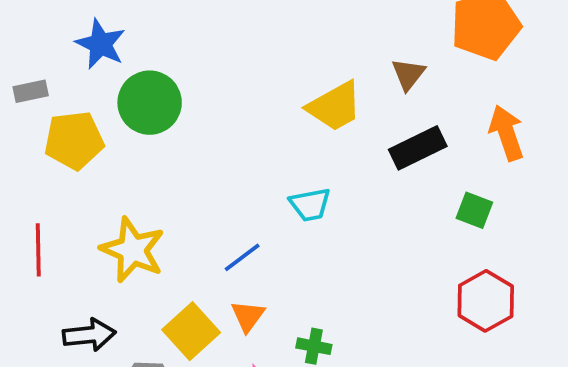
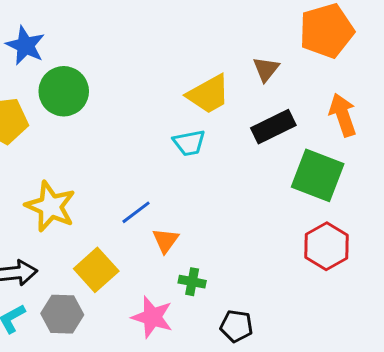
cyan trapezoid: (310, 205) -> (189, 143), moved
green square: (474, 210) -> (318, 175), size x1.8
orange triangle: (248, 316) -> (166, 240), moved

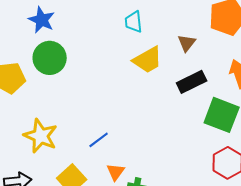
blue star: (25, 46) -> (42, 20), moved
cyan trapezoid: (189, 143) -> (134, 22), moved, turned 95
orange triangle: (166, 240) -> (116, 172), moved

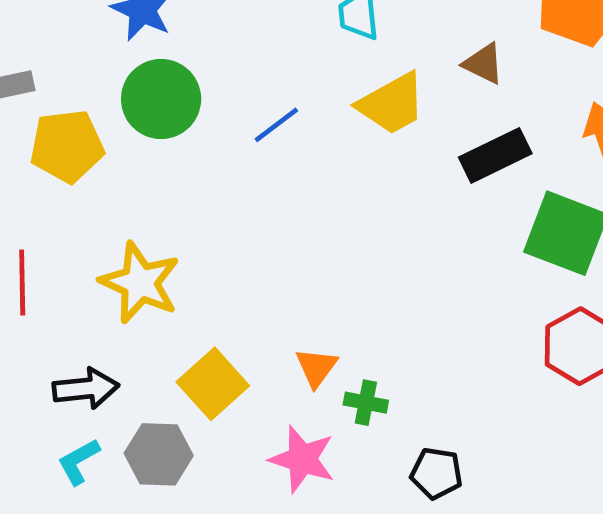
brown triangle: (187, 43) -> (484, 64), turned -42
blue line: (99, 140) -> (276, 125), moved

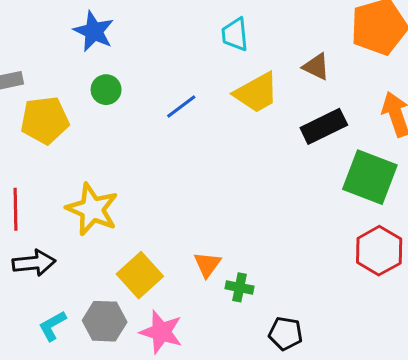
green circle: (161, 99) -> (106, 90), size x0.6
black arrow: (86, 389) -> (34, 263), moved
pink star: (302, 459) -> (161, 332), moved

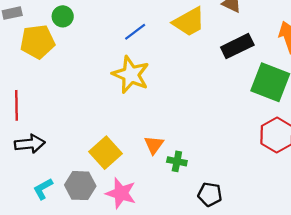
green circle: (106, 90) -> (63, 16), moved
yellow star: (92, 209) -> (131, 75), moved

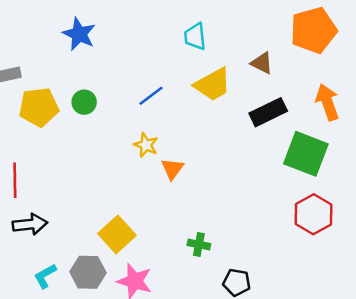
green circle: (63, 16) -> (84, 102), moved
yellow star: (131, 75) -> (146, 145), size x0.6
orange triangle: (154, 145) -> (172, 169), moved

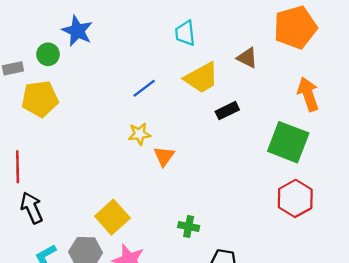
green circle: (84, 102) -> (48, 54), moved
black rectangle: (268, 112) -> (227, 111), moved, size x0.7
yellow star: (146, 145) -> (139, 134), turned -30
black arrow: (30, 224) -> (32, 208), turned -108

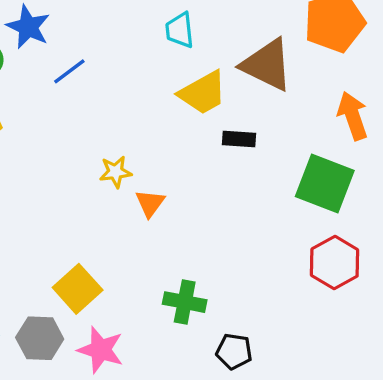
brown triangle: (247, 58) -> (267, 65), size x1.8
blue line: (144, 88) -> (69, 71), moved
black rectangle: (227, 111) -> (239, 139), turned 30
green cross: (189, 227) -> (185, 302), size x1.4

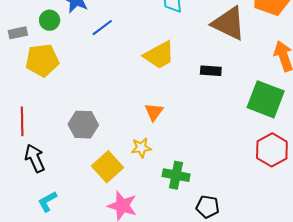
yellow trapezoid: (203, 93) -> (159, 55), moved
yellow star: (115, 172) -> (141, 148), moved
gray hexagon: (40, 338) -> (83, 125), moved

